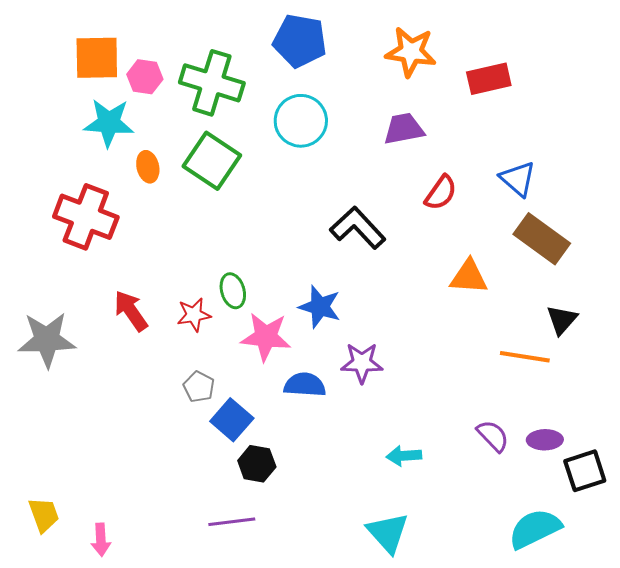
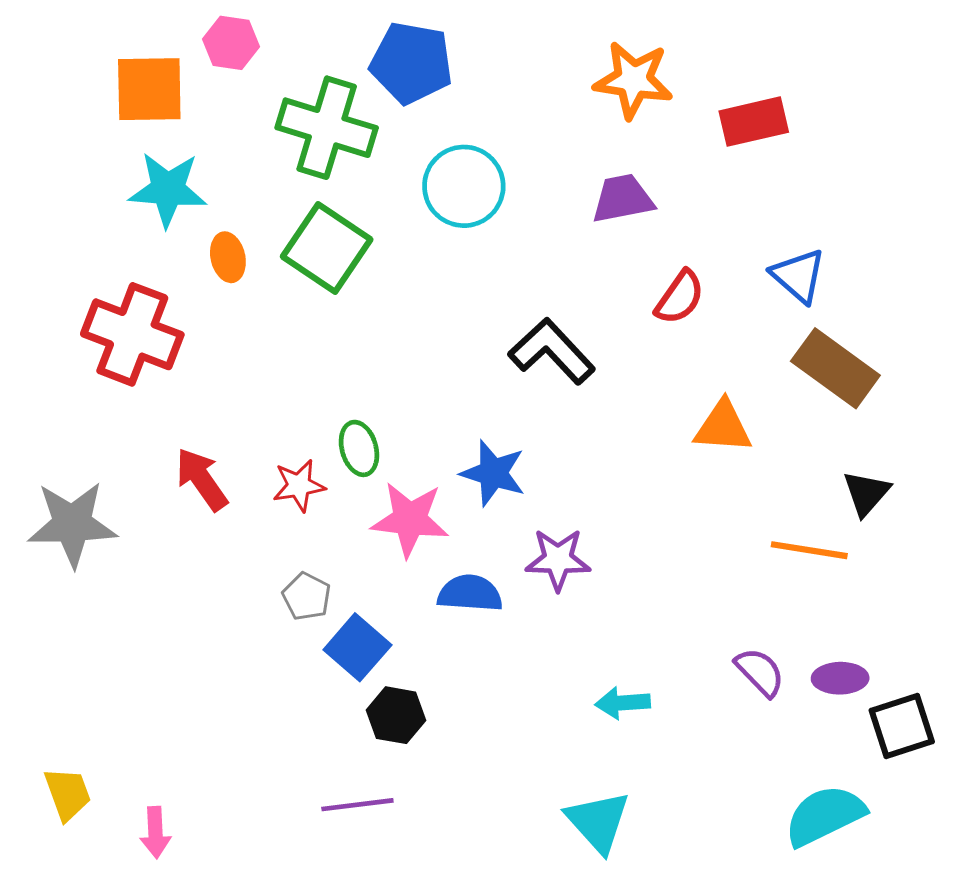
blue pentagon: (300, 41) -> (411, 63), moved
pink hexagon: (145, 77) -> (231, 43), moved

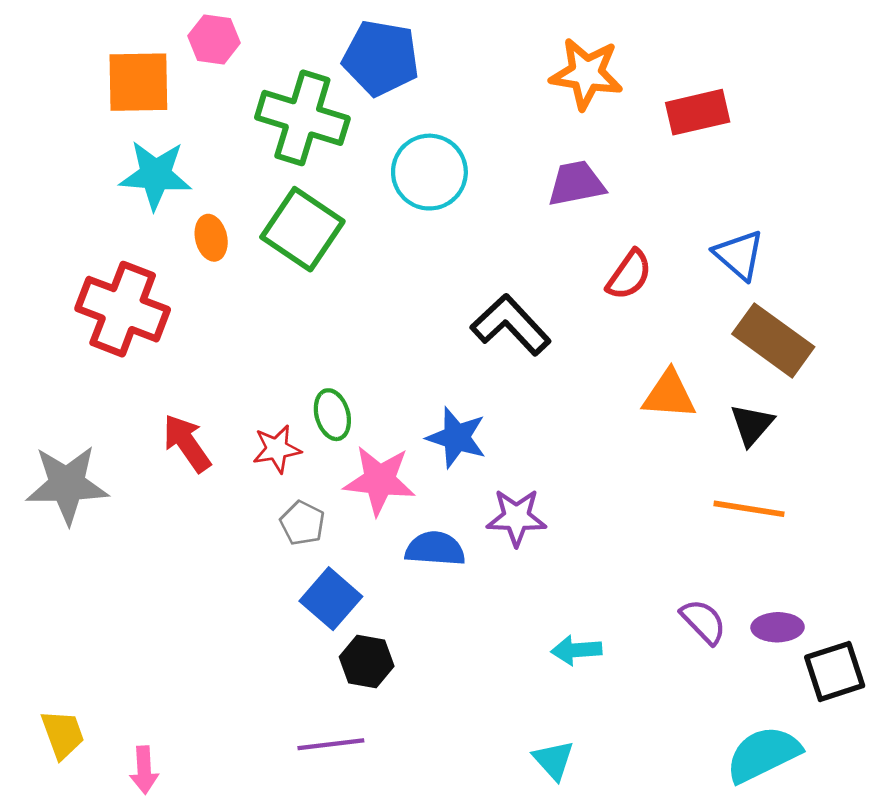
black triangle: (866, 493) -> (752, 425), moved
gray pentagon: (307, 596) -> (302, 523), moved
cyan triangle: (598, 822) -> (554, 760), size x0.7

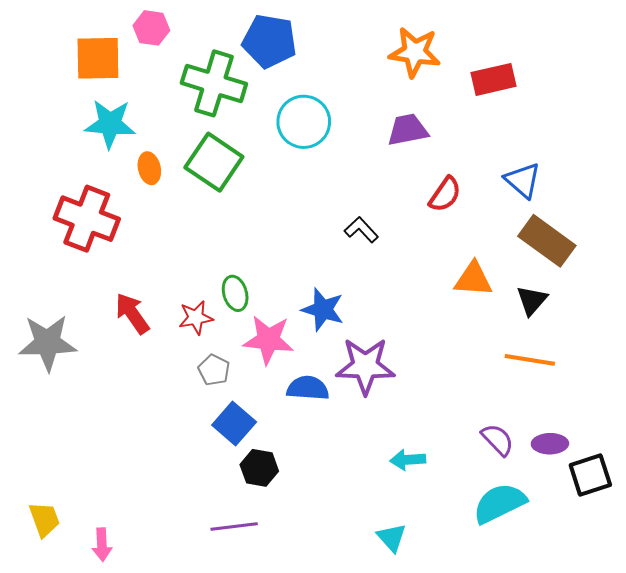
black L-shape: (511, 325) -> (361, 230), size x0.6
purple star: (516, 517) -> (365, 366), size x1.4
cyan semicircle: (763, 754) -> (500, 503), moved

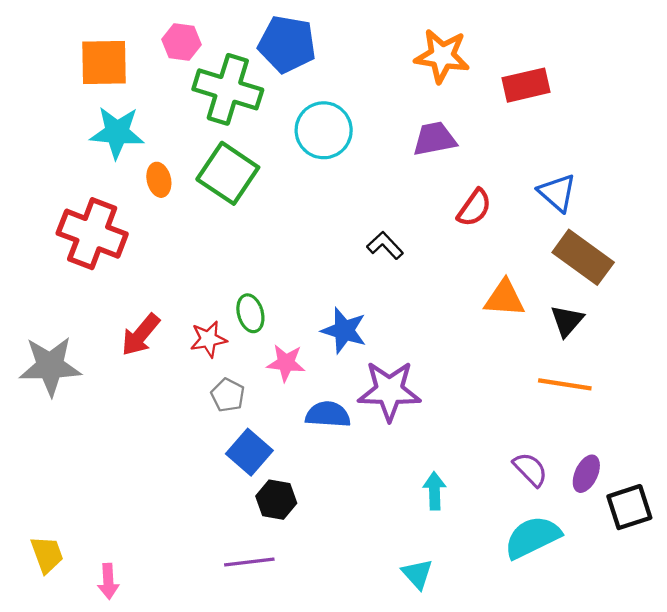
pink hexagon: (151, 28) -> (182, 42), moved
red arrow: (132, 314) -> (141, 335), turned -105
pink star: (268, 340) -> (286, 363), size x0.7
purple ellipse: (550, 444) -> (586, 474), turned -64
cyan arrow: (408, 460) -> (435, 491), turned 92

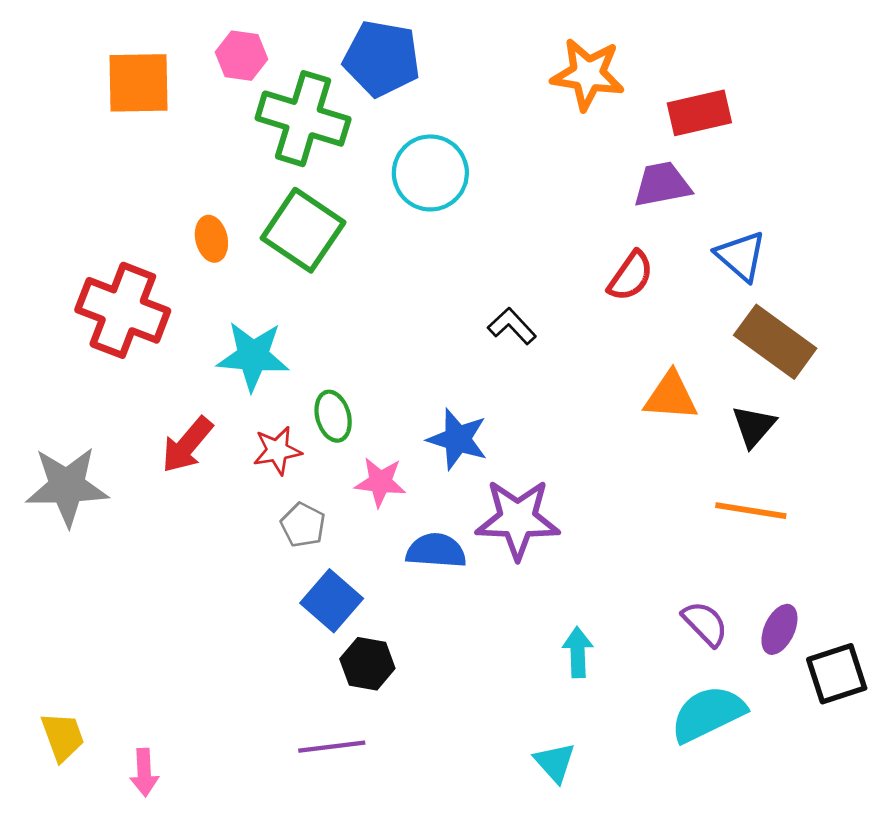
cyan star: (117, 132) -> (253, 356), moved
purple trapezoid: (435, 139) -> (662, 184), moved

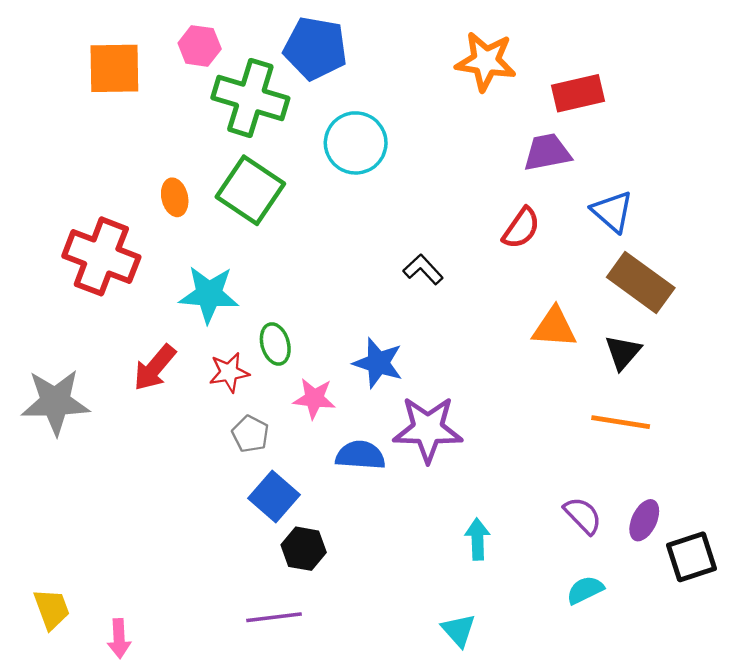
cyan semicircle: (708, 714) -> (585, 590), size x0.6

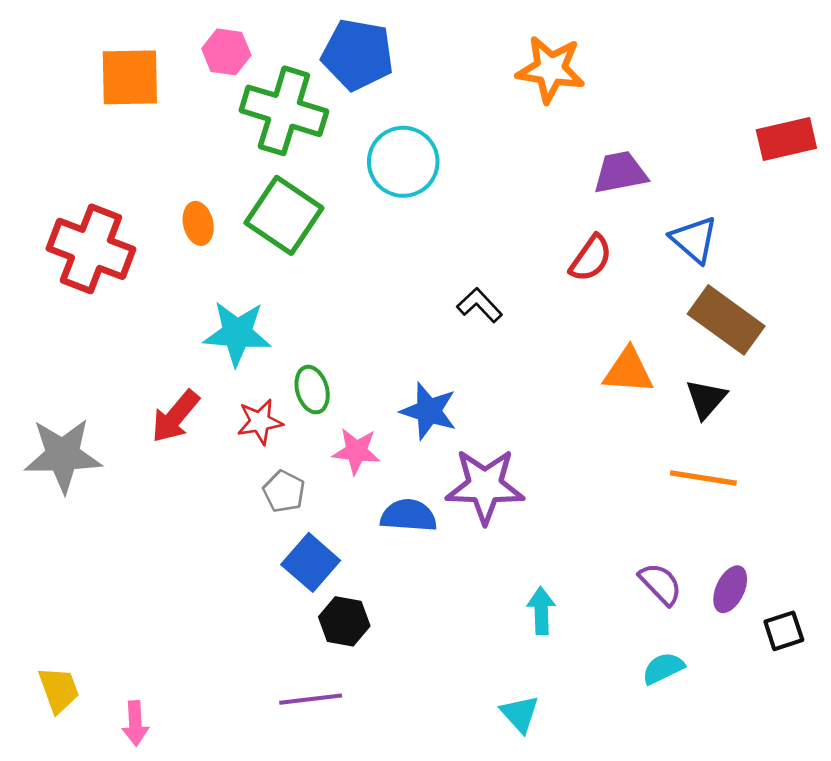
red rectangle: (578, 93) -> (786, 139), moved
red cross: (101, 256) -> (91, 249), moved
black square: (692, 557) -> (784, 631), size x0.7

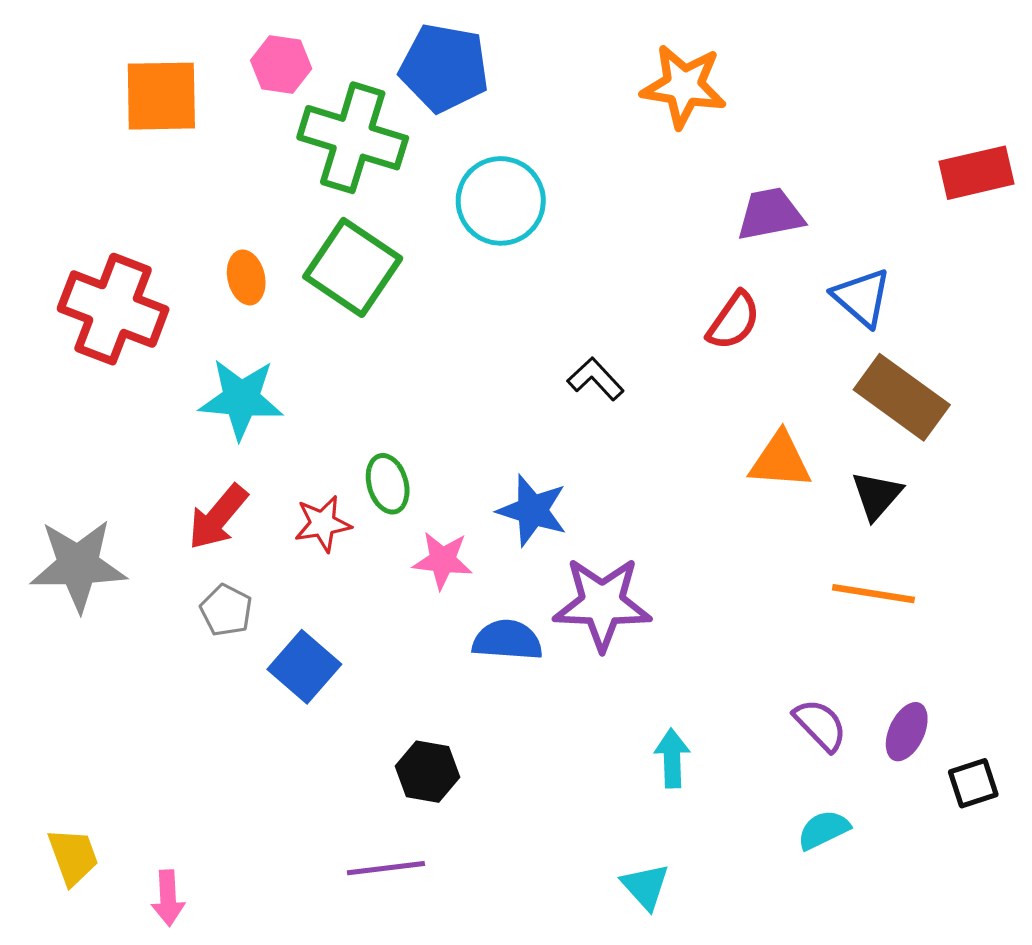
cyan star: (237, 333) -> (241, 399), moved
gray pentagon: (284, 491) -> (226, 610), moved
blue square: (311, 562) -> (304, 667), moved

